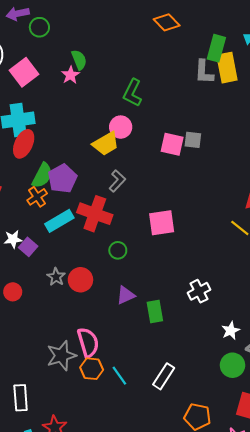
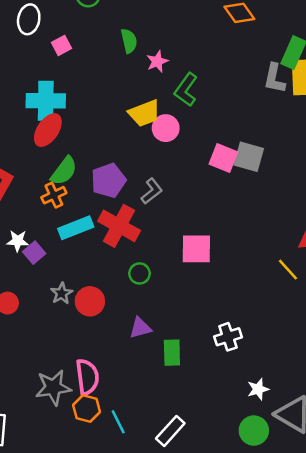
pink square: (24, 72) -> (61, 45), size x0.6
pink star: (70, 75) -> (157, 61), moved
gray square: (193, 140) -> (249, 157), size x1.4
yellow trapezoid: (106, 144) -> (144, 113), moved
purple pentagon: (62, 179) -> (108, 180), moved

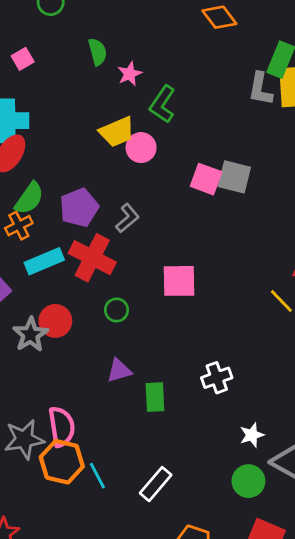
gray star: (62, 293) -> (30, 335), size x1.4
red circle: (90, 301) -> (55, 321), moved
orange hexagon: (87, 408) -> (62, 462), size x1.4

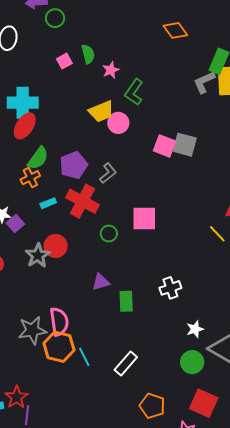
pink square: (23, 59) -> (64, 61), moved
gray L-shape: (260, 89) -> (204, 82), turned 55
cyan rectangle: (44, 261) -> (48, 203), size x0.6
green circle: (116, 310) -> (109, 234), moved

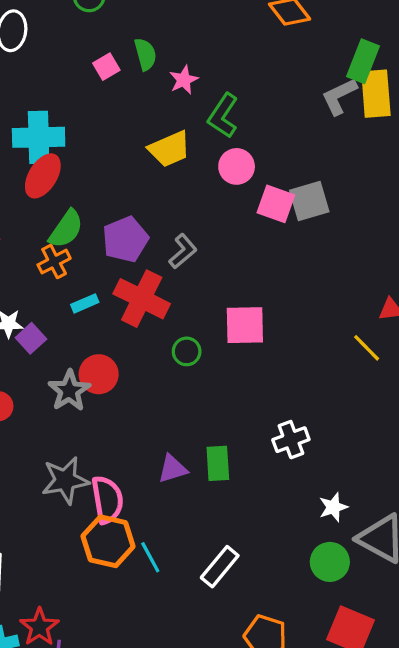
pink circle: (118, 123) -> (237, 166), moved
gray square: (185, 145) -> (309, 201), turned -30
purple triangle: (101, 282) -> (173, 469), moved
gray star: (32, 330) -> (65, 480), moved

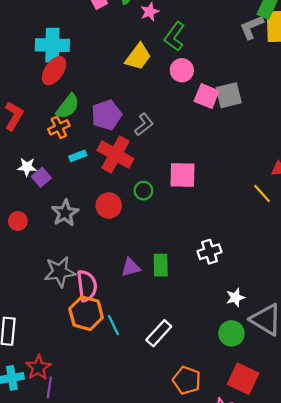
yellow trapezoid: (169, 149) -> (138, 57), turned -32
red circle: (99, 374) -> (109, 206), moved

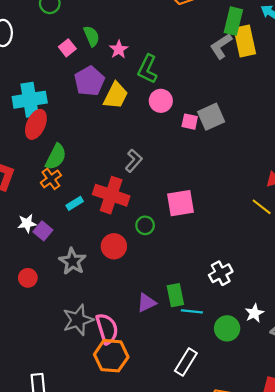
pink square: (207, 96) -> (190, 122), size x0.7
purple pentagon: (106, 115) -> (89, 81), moved
cyan line: (113, 325) -> (192, 311), moved, turned -48
green circle: (231, 333) -> (227, 328), moved

